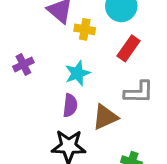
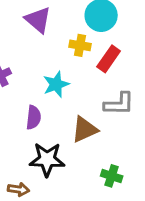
yellow cross: (85, 29) -> (80, 45), moved
purple semicircle: (70, 105) -> (34, 117), moved

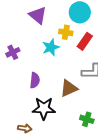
cyan star: (56, 84) -> (51, 47), moved

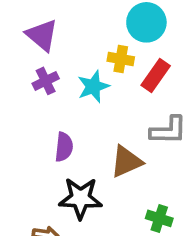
purple triangle: (38, 15) -> (42, 35), moved
purple cross: (13, 52) -> (46, 81), moved

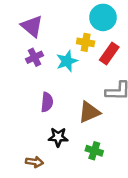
black star: (80, 198) -> (58, 137), size x0.7
green cross: (159, 218) -> (94, 151), moved

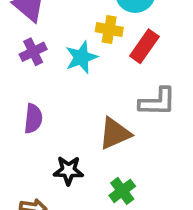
purple semicircle: (47, 102) -> (33, 119), moved
green cross: (94, 151) -> (122, 191), turned 35

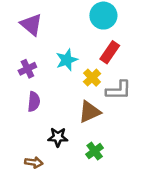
yellow cross: (109, 30) -> (92, 78), moved, turned 36
purple cross: (33, 52) -> (27, 69), moved

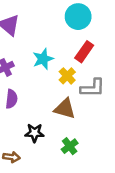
brown triangle: (89, 112) -> (65, 109), turned 40

